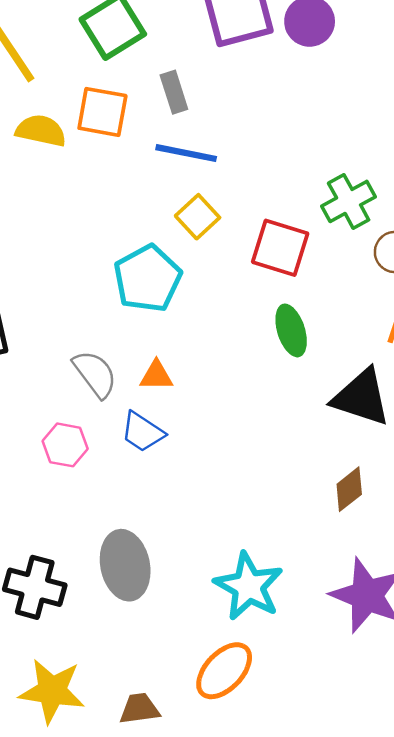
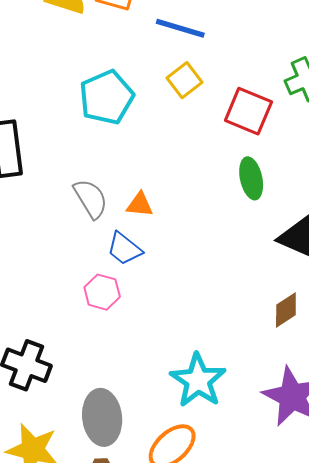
cyan pentagon: (147, 279) -> (107, 97), moved
pink hexagon: (65, 445) -> (102, 292), moved
gray ellipse: (125, 565) -> (102, 417), moved

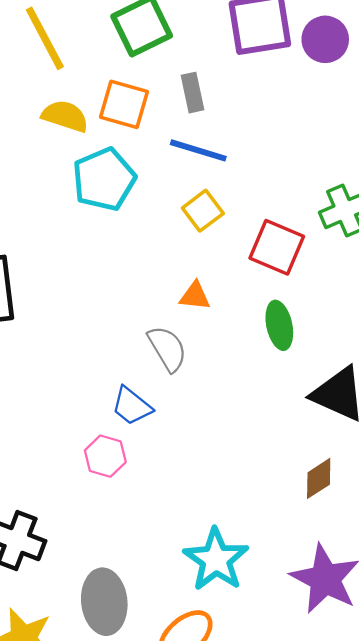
cyan pentagon: (107, 97) -> (104, 179), moved
gray semicircle: (91, 199) -> (167, 349), moved
orange triangle: (140, 205) -> (195, 296), moved

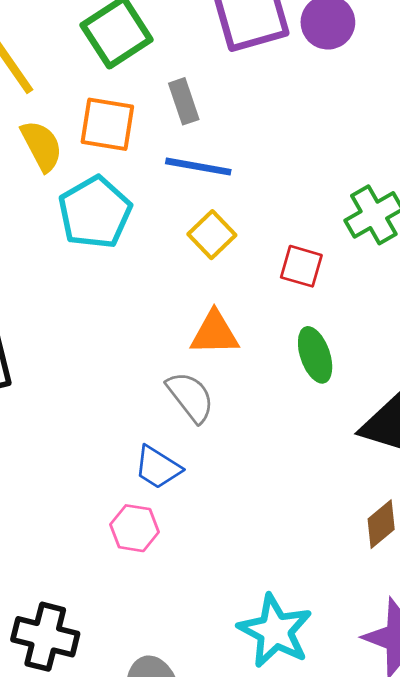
yellow semicircle: (65, 116) -> (42, 146), turned 51
red square: (277, 247) -> (301, 266), size x0.7
orange triangle: (195, 296) -> (215, 333), size x1.4

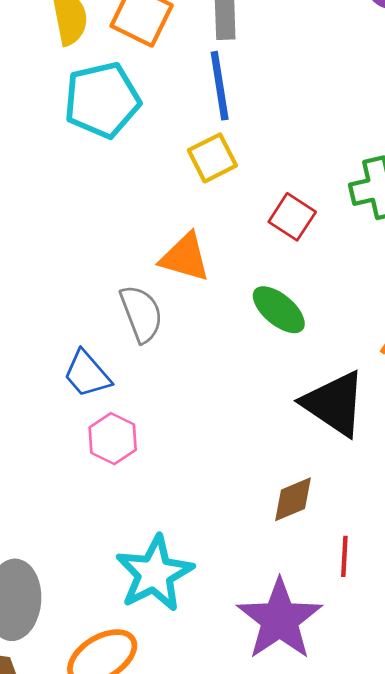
blue line: (198, 167) -> (220, 86), turned 54
green ellipse: (315, 355) -> (279, 310), turned -48
pink hexagon: (135, 528) -> (113, 439), moved

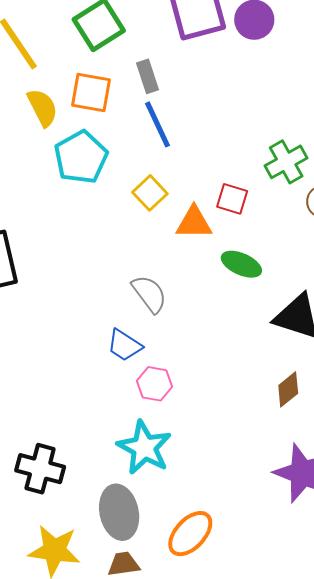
yellow square: (212, 158) -> (150, 193), moved
orange triangle: (185, 257) -> (194, 223), moved
cyan star: (154, 573) -> (144, 448), moved

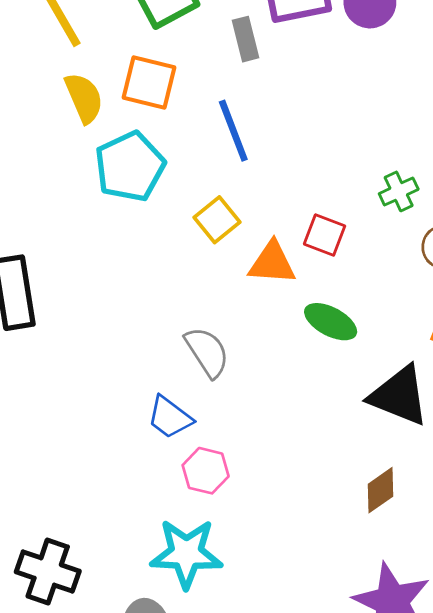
gray rectangle: (147, 76) -> (245, 39), moved
green cross: (286, 162) -> (399, 191), size x0.7
cyan star: (144, 448) -> (186, 553), turned -30

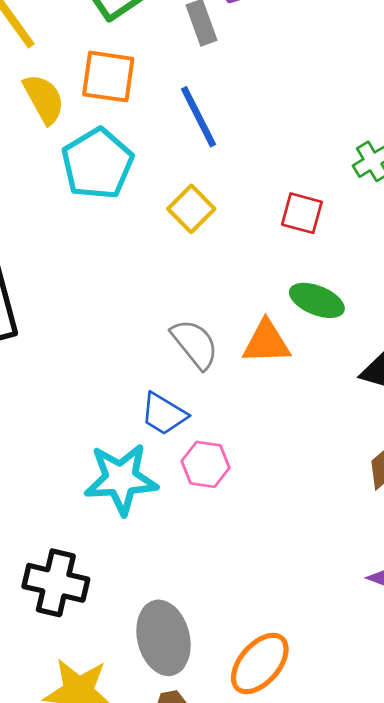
orange triangle: (272, 263) -> (266, 342), moved
cyan star: (186, 553) -> (121, 479), moved

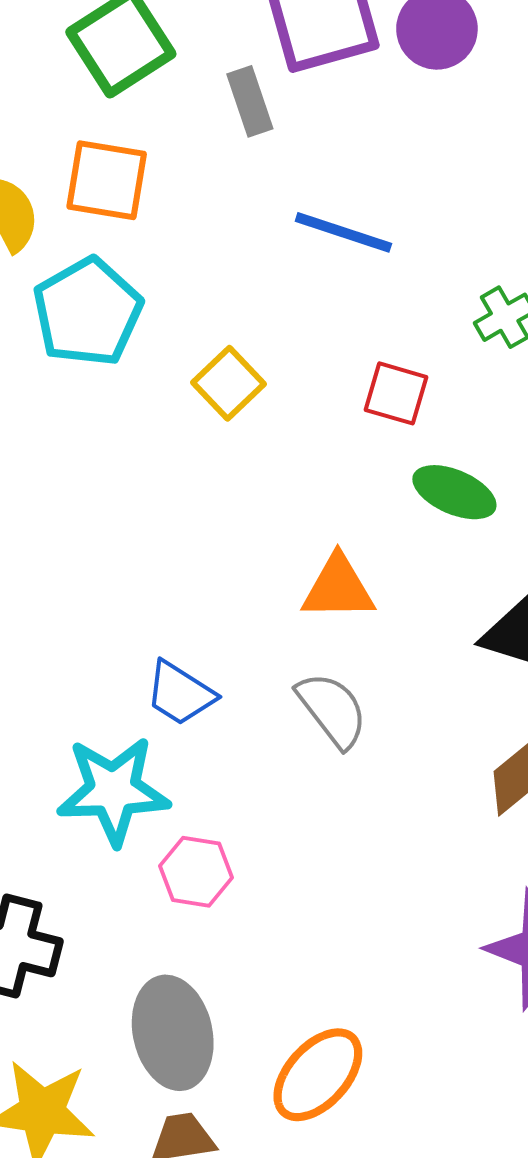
blue line: (199, 117) -> (343, 232), moved, turned -46
green ellipse: (317, 300) -> (454, 492), moved
gray semicircle: (195, 344) -> (332, 710), moved
pink hexagon: (206, 464) -> (196, 872), moved

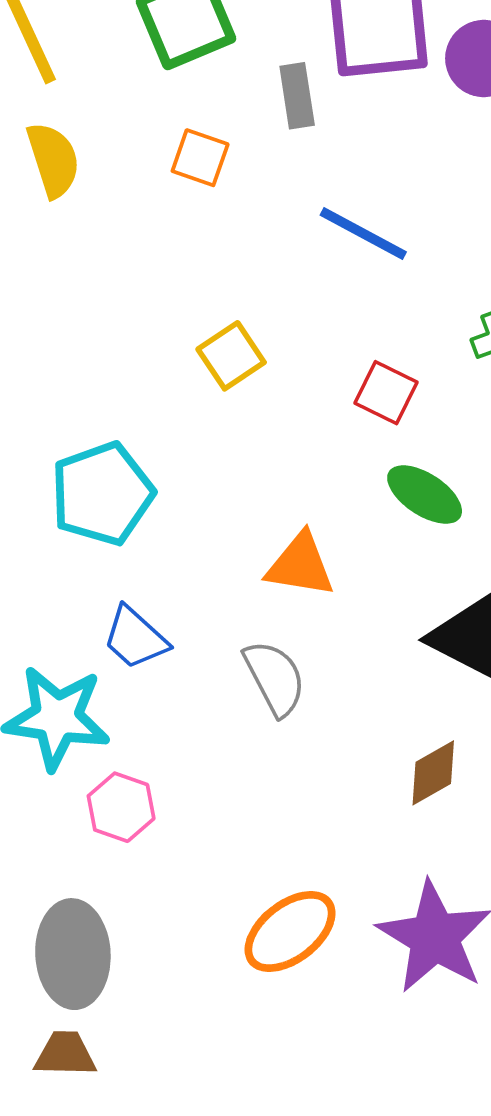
orange square: (107, 180) -> (200, 158), moved, size x0.7
cyan pentagon: (88, 312) -> (102, 494), moved
orange ellipse: (318, 1075) -> (290, 931), moved

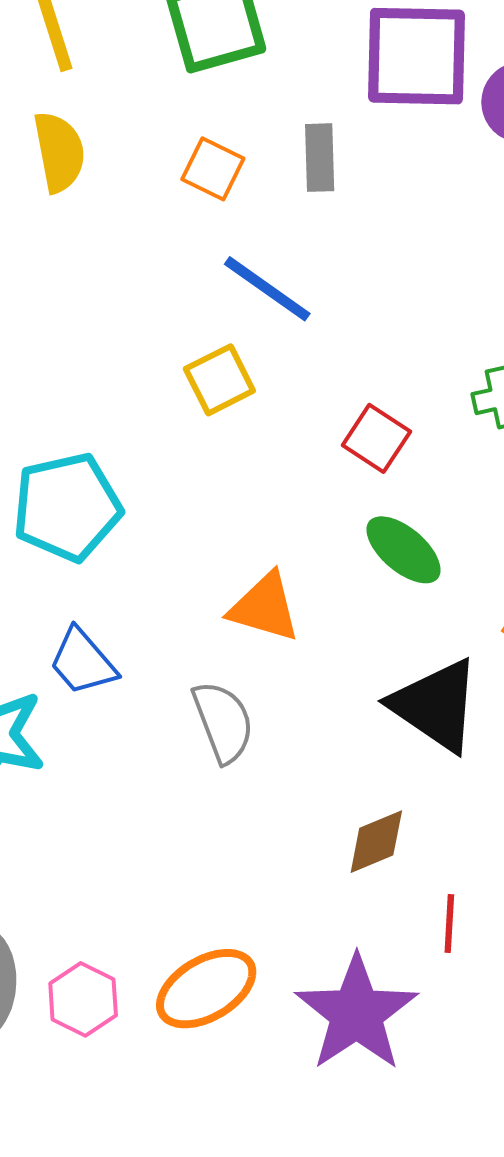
gray rectangle: (297, 96) -> (320, 158), moved
blue line: (363, 233) -> (267, 289), moved
pink hexagon: (121, 807) -> (83, 999), moved

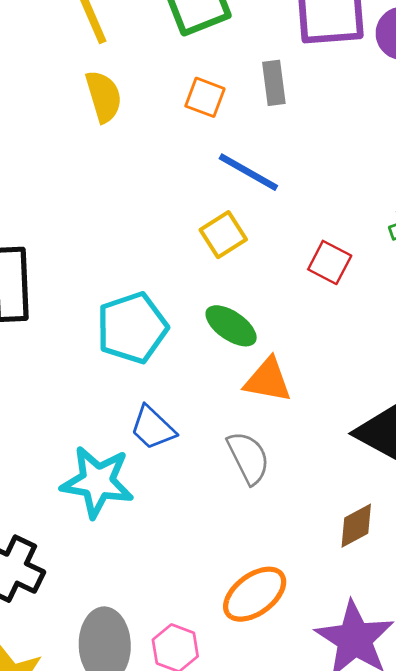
green ellipse: (404, 550) -> (231, 326), moved
orange ellipse: (206, 989) -> (255, 594), moved

